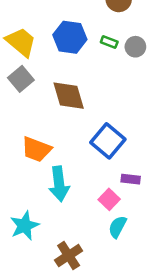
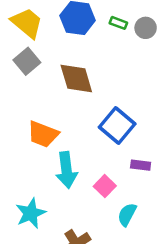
pink square: (109, 199) -> (105, 186), moved

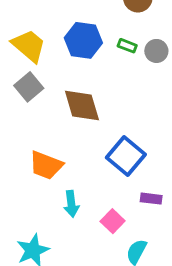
cyan arrow: (66, 170) -> (71, 204), size x0.7

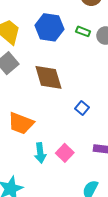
blue square: (126, 156) -> (82, 108), moved, size x0.5
pink square: (113, 221) -> (65, 153), moved

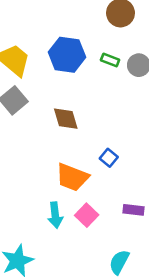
brown diamond: (48, 77) -> (66, 119), size x0.7
orange trapezoid: (21, 123) -> (72, 177), moved

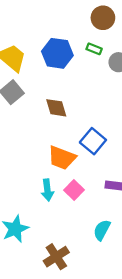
green rectangle: (110, 60) -> (94, 49), moved
blue square: (109, 158) -> (93, 141), size x1.6

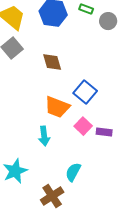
pink square: (74, 190) -> (83, 126), moved
cyan semicircle: (102, 230) -> (73, 172), moved

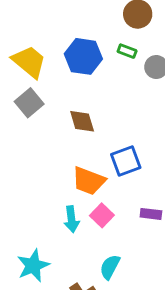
blue square: (85, 92) -> (126, 161), turned 30
pink square: (83, 126) -> (102, 215), moved

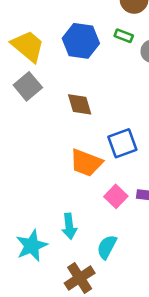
pink square: (102, 215) -> (116, 196), moved
cyan arrow: (71, 219) -> (69, 226), moved

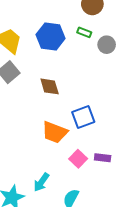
cyan arrow: (69, 226) -> (41, 182), turned 42

